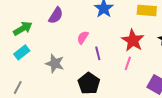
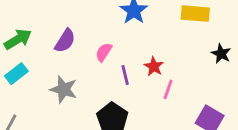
purple semicircle: (56, 15) -> (65, 41), moved
red star: (133, 40) -> (154, 66), moved, size x0.6

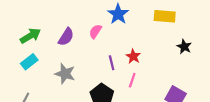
pink semicircle: (104, 52) -> (95, 31), moved
pink line: (168, 89) -> (132, 80), moved

